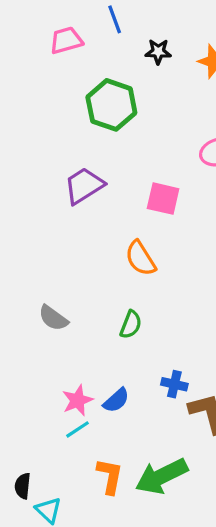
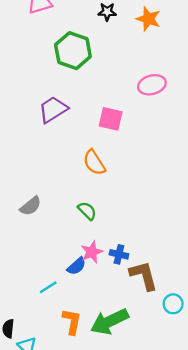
gray semicircle: (53, 318) -> (31, 206), turned -75
green semicircle: (131, 324) -> (87, 211), turned -66
pink star: (77, 400) -> (92, 252), moved

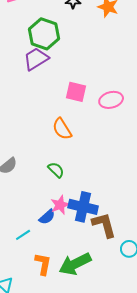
pink ellipse: (152, 85) -> (111, 100), moved
purple trapezoid: (53, 110) -> (36, 59), moved
blue cross: (119, 254) -> (83, 207), size x1.8

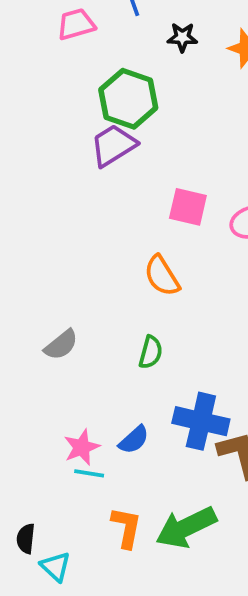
green semicircle: (56, 170) -> (151, 352), turned 60
pink star: (60, 205) -> (82, 447), moved
cyan line: (23, 235) -> (89, 473), turned 42

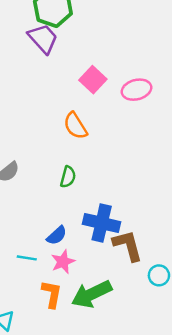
purple trapezoid: (113, 145) -> (43, 39), turned 80
pink square: (188, 207) -> (93, 80), turned 30
pink star: (82, 447) -> (63, 262), moved

